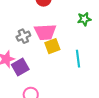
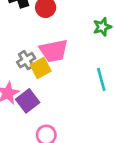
yellow square: (52, 46) -> (41, 68), moved

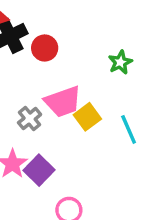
yellow square: (41, 68) -> (87, 117), moved

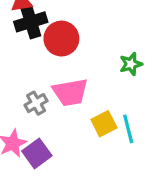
red circle: (45, 48) -> (61, 39), size x1.4
yellow square: (87, 117) -> (104, 124), moved

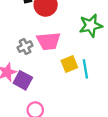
green star: (131, 64) -> (91, 26), size x1.5
purple square: (37, 153) -> (23, 80), turned -30

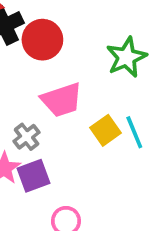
gray cross: (25, 47) -> (27, 137), moved
purple square: (23, 80) -> (33, 176), turned -36

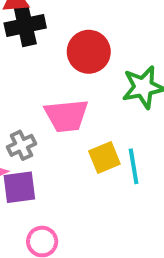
red circle: (42, 40) -> (89, 52), moved

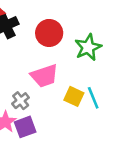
yellow square: (104, 157) -> (74, 96), turned -30

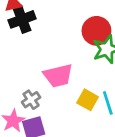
red circle: (49, 33) -> (96, 31), moved

